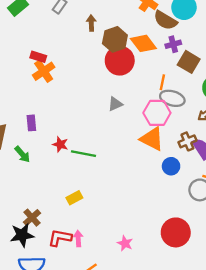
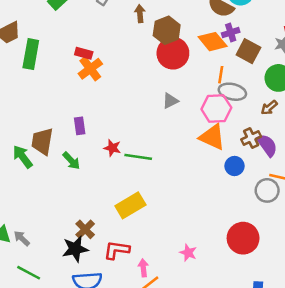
orange diamond: (143, 43) -> (213, 42), moved
yellow rectangle: (74, 198) -> (130, 205), size x1.6
pink arrow: (78, 239) -> (143, 268), moved

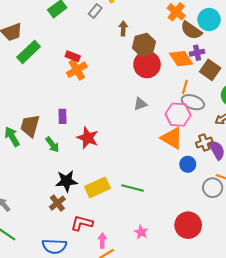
green rectangle: (31, 54) -> (29, 52), turned 30
red star: (112, 148) -> (88, 138), size x1.5
green line: (138, 157) -> (133, 188), moved
black star: (75, 249) -> (66, 181), moved

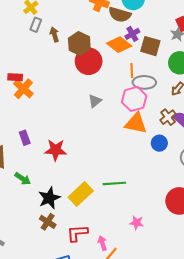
gray rectangle: (95, 11) -> (36, 25), moved
green arrow: (52, 145) -> (23, 179), moved

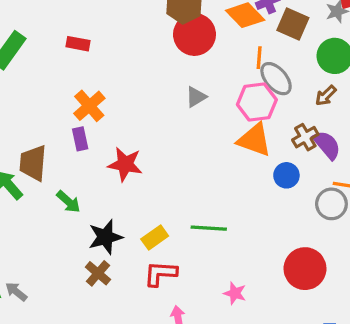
gray ellipse: (144, 82) -> (276, 79), turned 40
orange cross: (23, 89) -> (89, 106), moved
yellow rectangle: (81, 194) -> (155, 238), size x0.7
red L-shape: (77, 233) -> (160, 274), moved

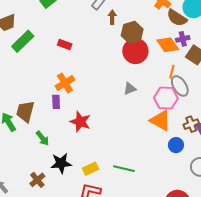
brown cross: (98, 273) -> (37, 180), moved

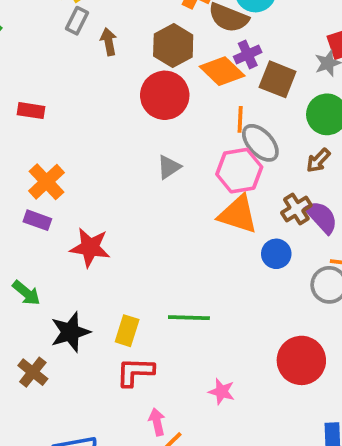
brown hexagon: (132, 32) -> (173, 45), moved
purple rectangle: (56, 102) -> (37, 220), turned -56
yellow rectangle: (91, 169) -> (127, 331), turned -35

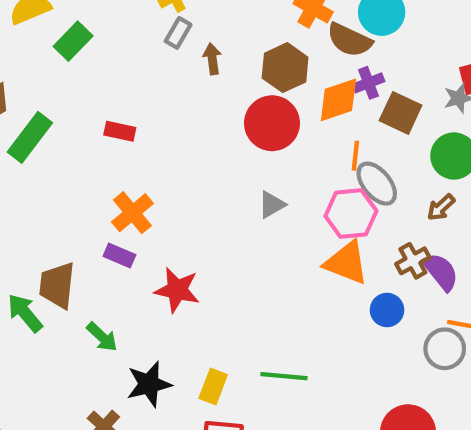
orange diamond: (222, 71) -> (338, 100), turned -66

